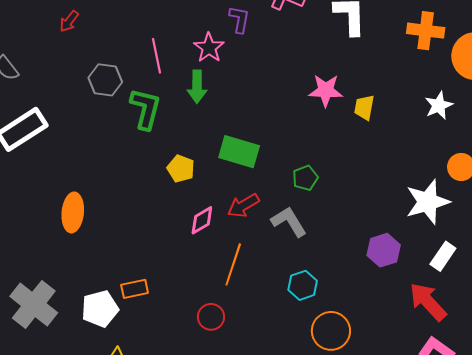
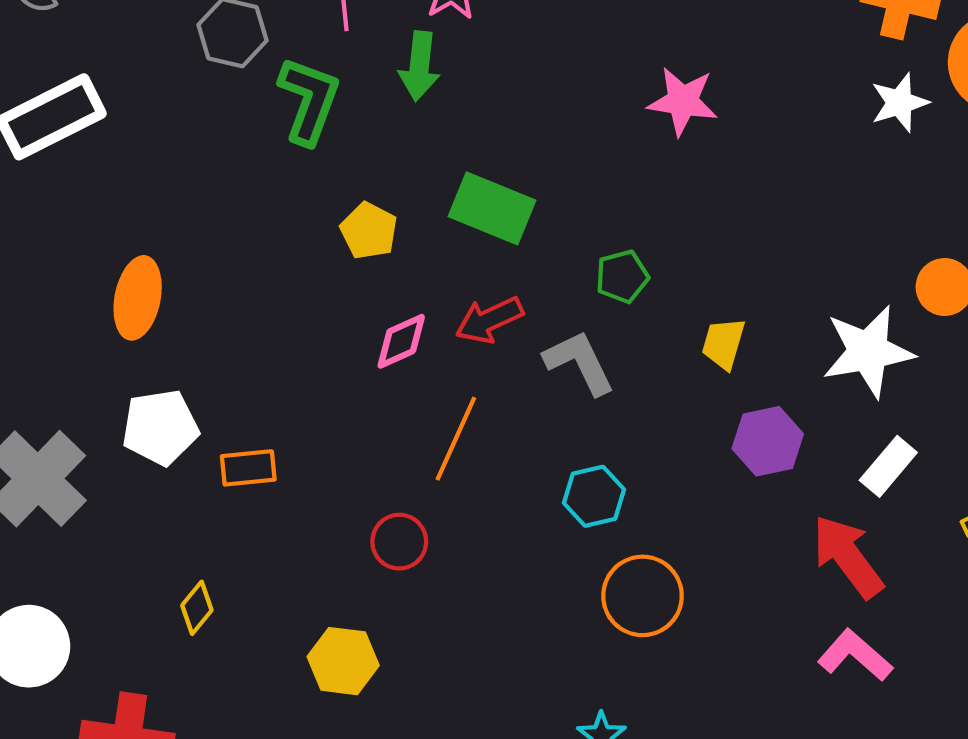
white star: (439, 105) -> (900, 103), moved
yellow trapezoid: (364, 107) -> (723, 344), moved
white pentagon: (100, 309) -> (160, 427), moved

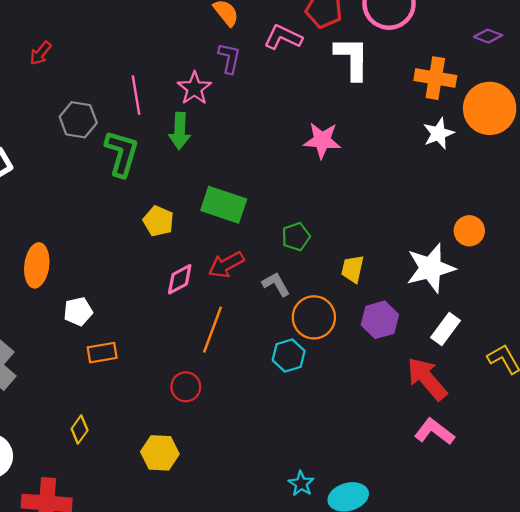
gray L-shape: (579, 362) -> (276, 284), size x0.7
white pentagon: (160, 427) -> (78, 312), moved, size x0.7
orange circle: (643, 596) -> (314, 317), moved

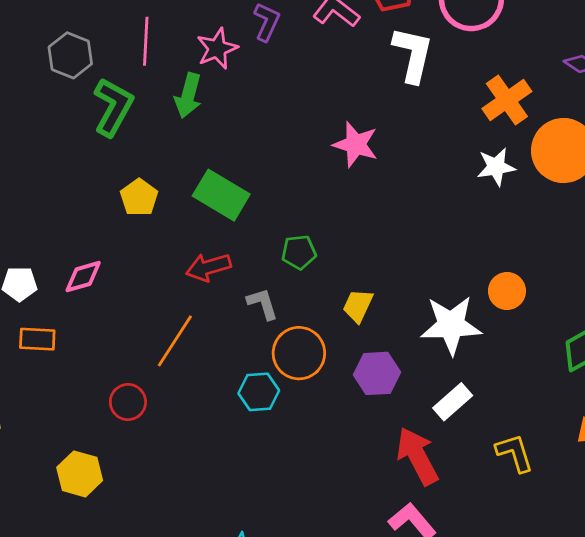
orange cross: (435, 78) -> (507, 100), turned 33
pink diamond: (180, 279) -> (83, 277), moved

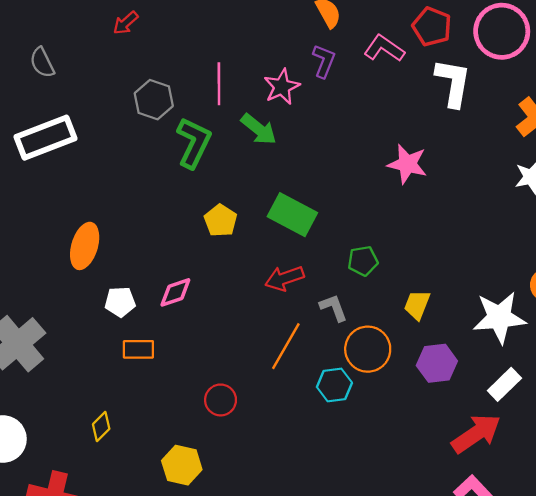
green arrow: (188, 96) -> (259, 129), turned -63
orange line: (175, 341) -> (286, 346), moved
red arrow: (417, 456) -> (476, 434), turned 87

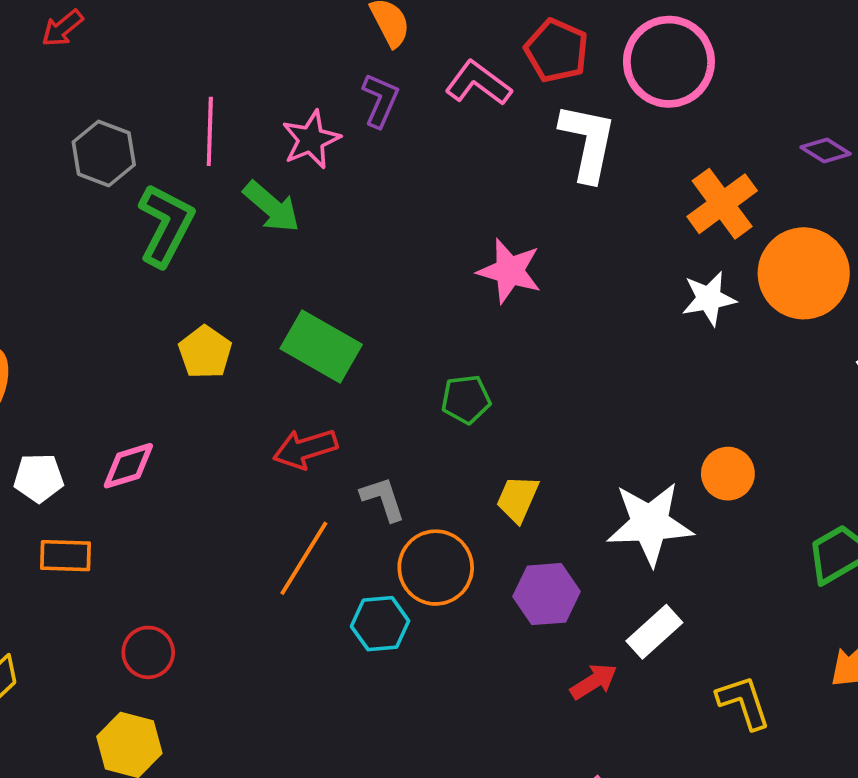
green pentagon: (363, 261) -> (466, 399), moved
red circle: (221, 400) -> (148, 652), moved
red arrow: (476, 434) -> (594, 681), moved, size x0.6

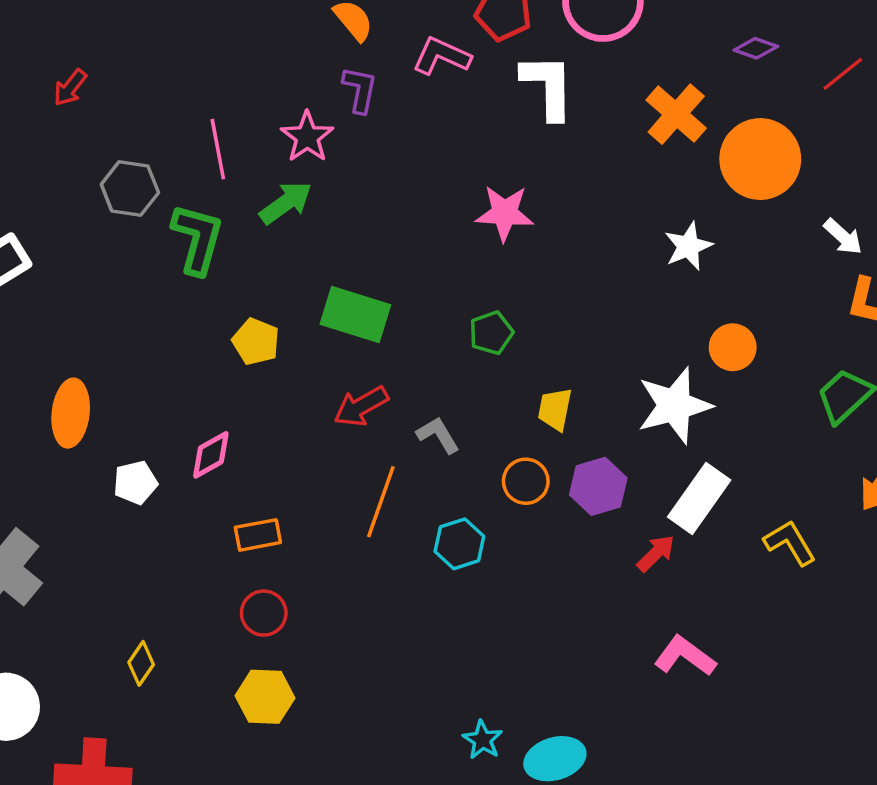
green arrow: (272, 207) -> (286, 203), turned -64
white star: (709, 299) -> (688, 246), moved
orange rectangle: (66, 556) -> (258, 535), moved
orange circle: (436, 568) -> (526, 481), moved, size x0.7
white rectangle: (654, 632) -> (699, 499), size x1.4

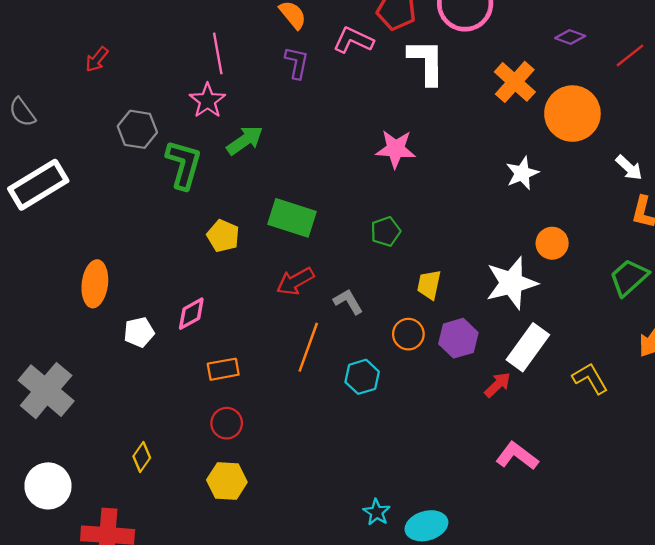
pink star: (307, 137) -> (207, 101), moved
pink line: (218, 149) -> (218, 53), moved

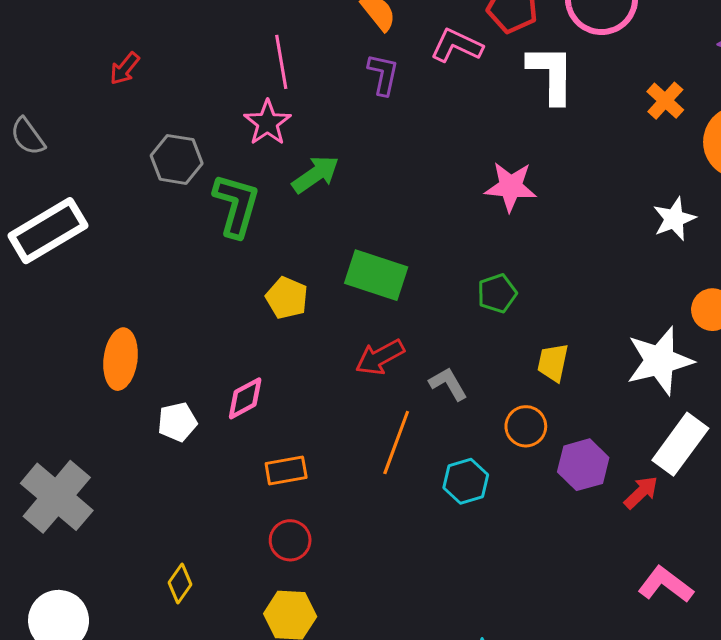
orange cross: (515, 82) -> (665, 101), size x0.7
purple hexagon: (458, 338) -> (583, 465), moved

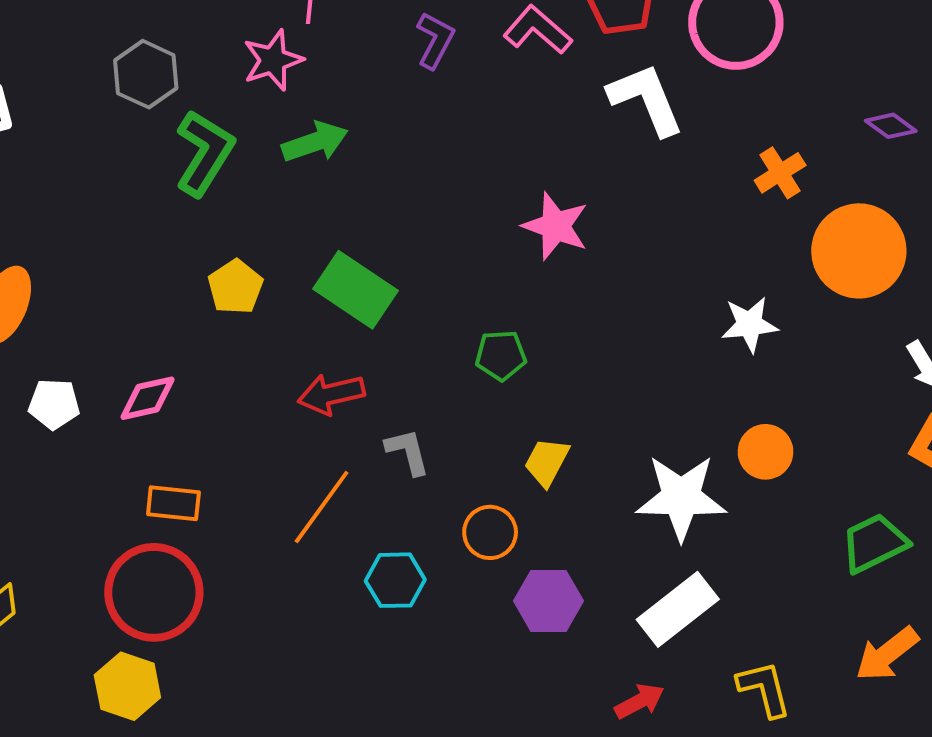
white L-shape: (551, 74) -> (646, 99), turned -38
red arrow: (641, 492) -> (640, 701), moved
red circle: (290, 540) -> (154, 592), size x1.8

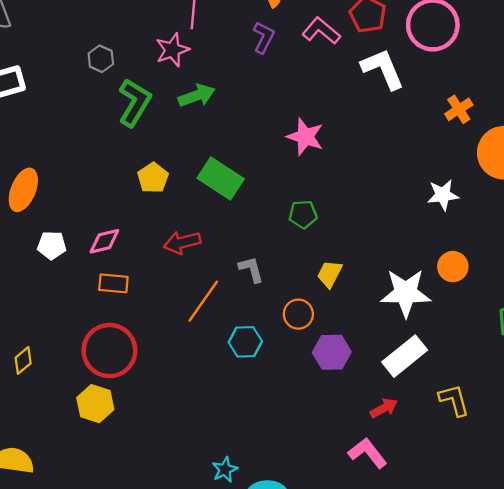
gray hexagon: (146, 74) -> (101, 59), size x0.7
pink star: (556, 226) -> (305, 137), moved
red arrow: (331, 394) -> (182, 242), moved
orange rectangle: (173, 503) -> (113, 283), moved

